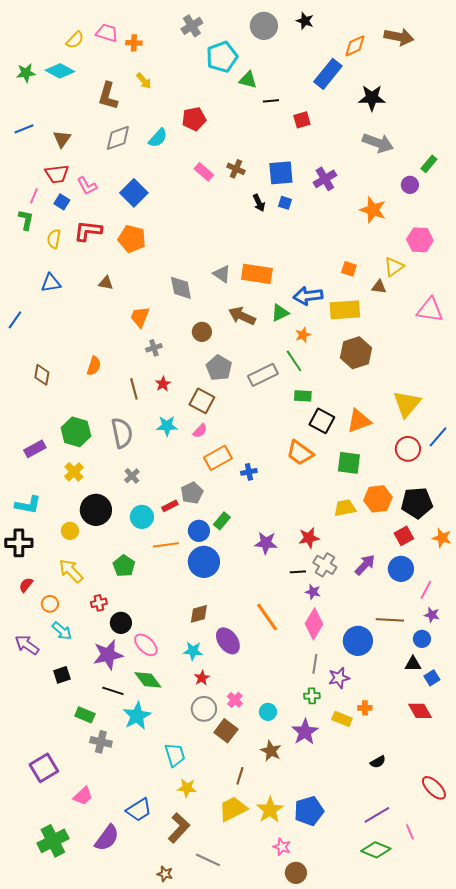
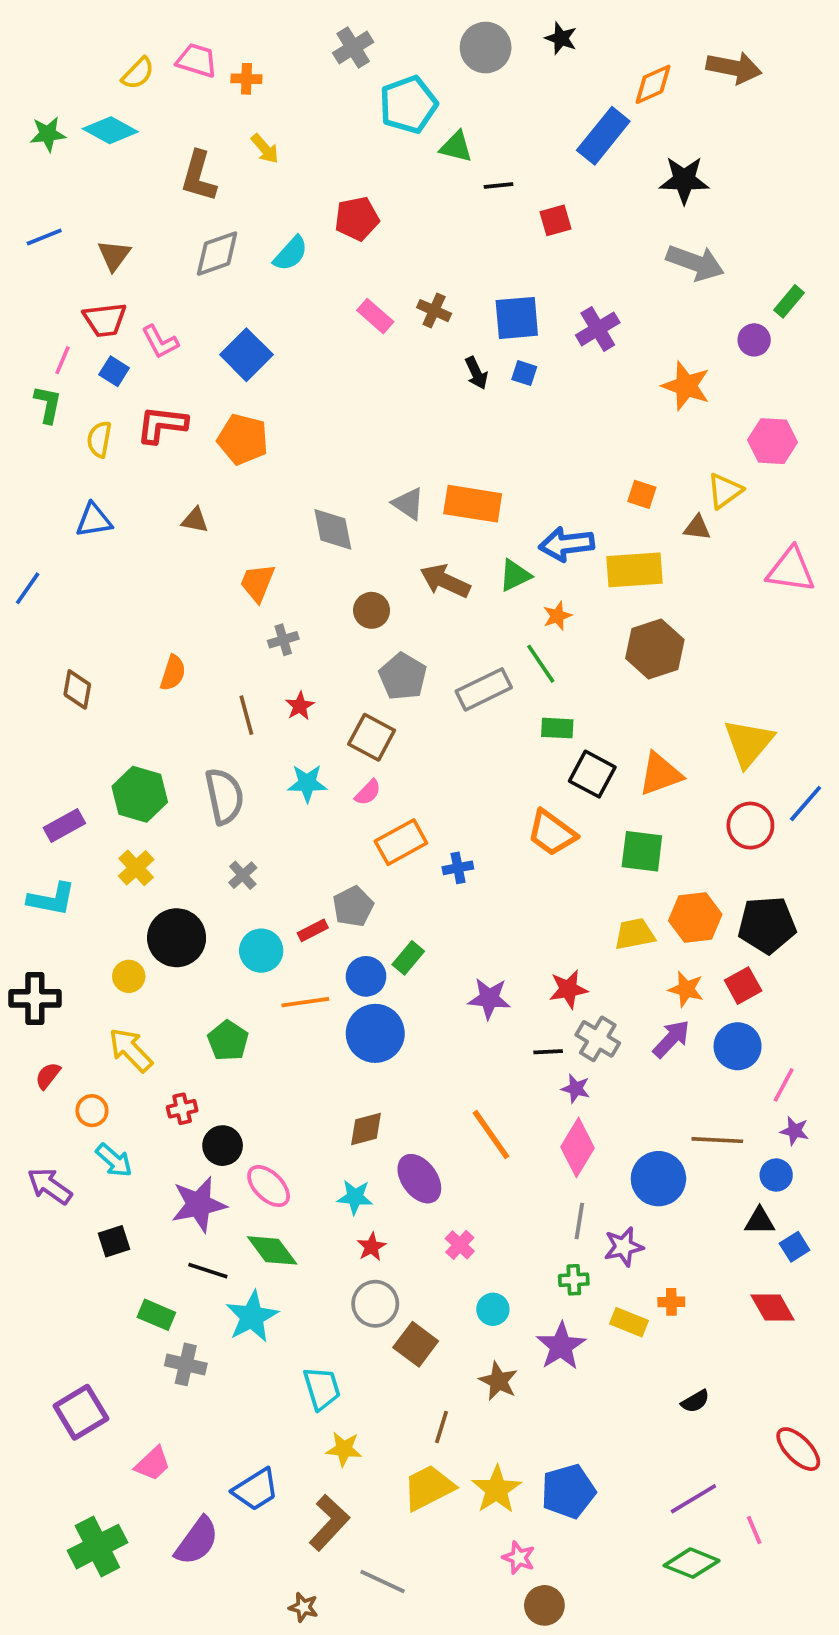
cyan L-shape: (28, 505) -> (51, 899), moved
orange star: (442, 538) -> (686, 989), moved
pink cross: (235, 700) -> (460, 1245), moved

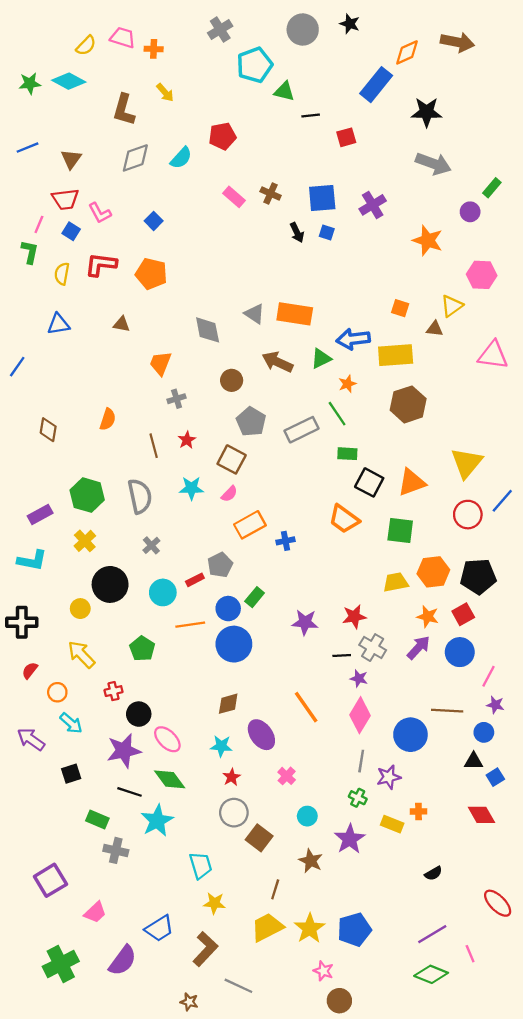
blue square: (246, 355) -> (154, 221), size x0.6
green cross: (574, 1280) -> (358, 798), turned 30

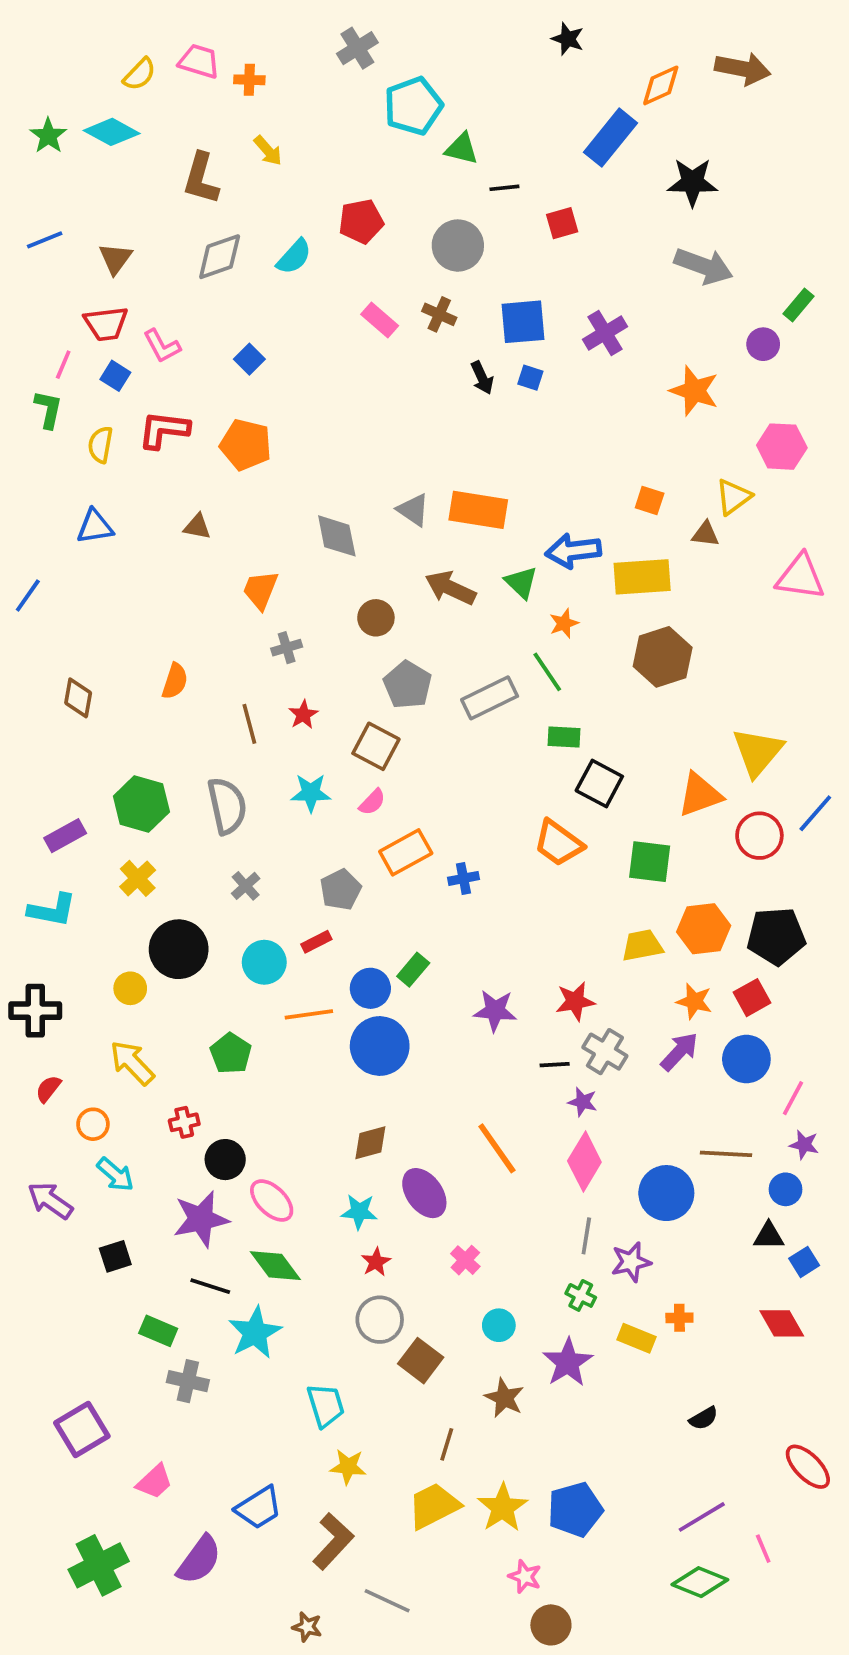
gray circle: (303, 29) -> (458, 246), moved
green star: (30, 83) -> (48, 136), turned -30
green triangle: (321, 359) -> (521, 582), turned -50
orange triangle: (412, 482) -> (700, 795), moved
gray pentagon: (220, 565) -> (341, 890), moved

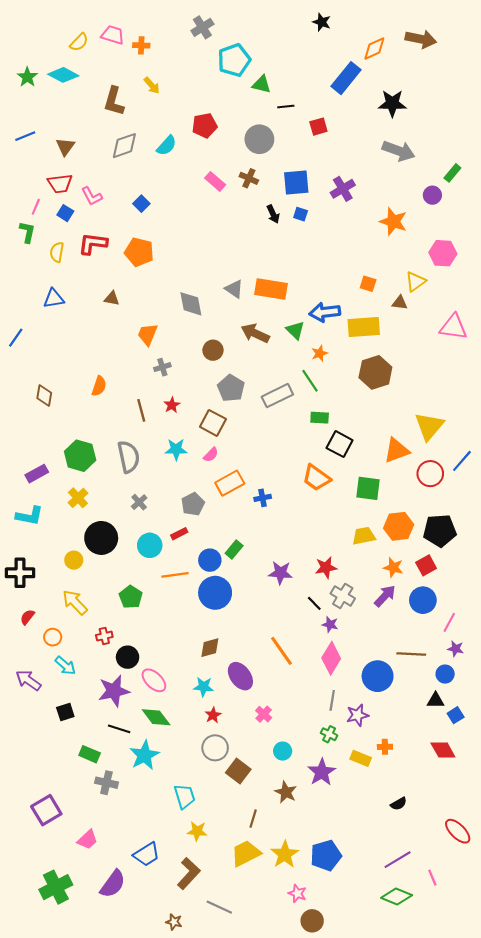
black line: (555, 1065) -> (314, 603), turned 49

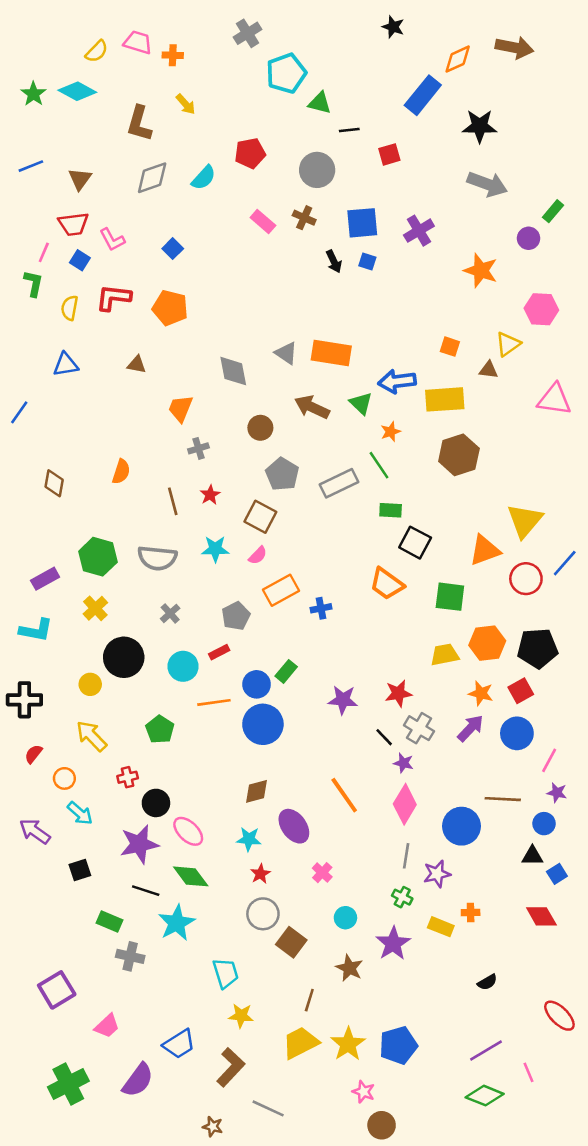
gray semicircle: (129, 457) -> (157, 558), turned 108

